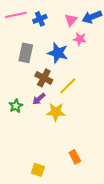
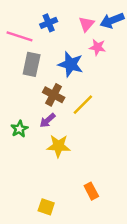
pink line: (16, 15) -> (19, 36), moved, turned 30
yellow star: (56, 112) -> (58, 146), moved

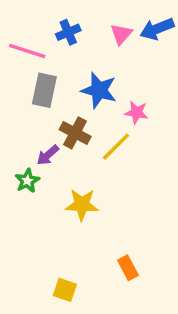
pink star: (97, 47) -> (136, 112), moved
purple arrow: (47, 120) -> (48, 155), moved

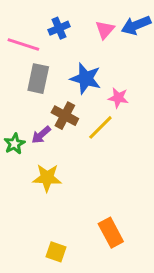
green star: (27, 181) -> (15, 144), moved
yellow star: (82, 205) -> (47, 178), moved
orange rectangle: (128, 268) -> (111, 233), size x1.4

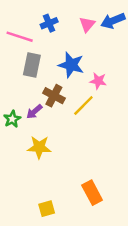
yellow square: (56, 252) -> (47, 209), turned -35

